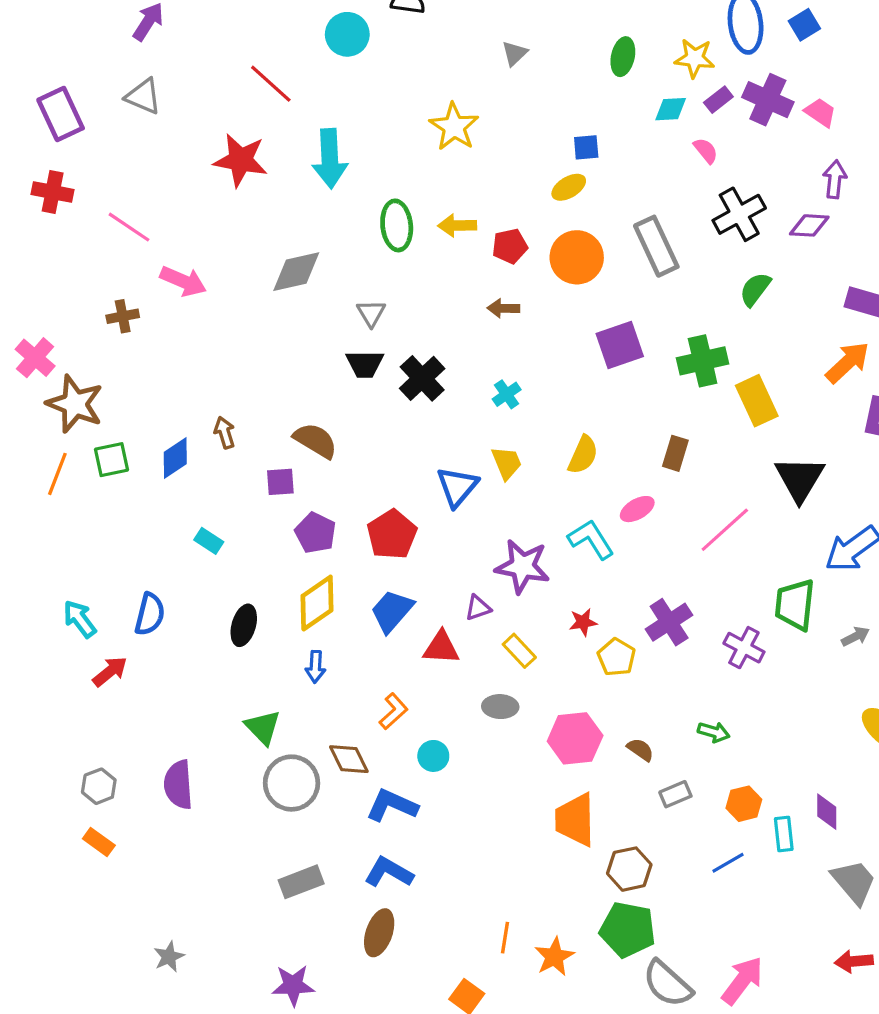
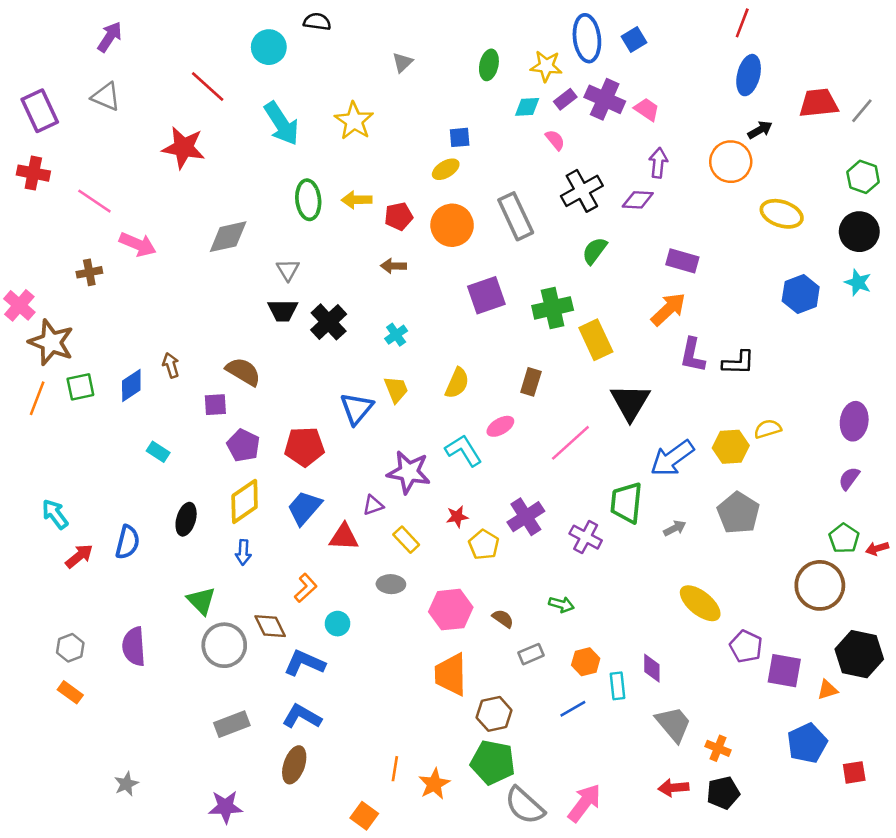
cyan arrow: (330, 159) -> (282, 123), moved, turned -30
red pentagon: (392, 535) -> (304, 447), turned 30
blue semicircle: (150, 614) -> (128, 542), moved

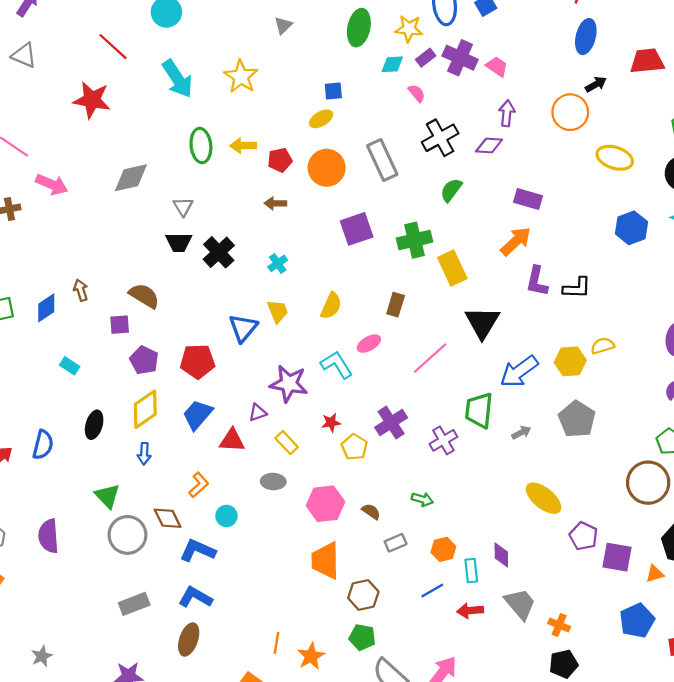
green ellipse: (489, 65) -> (359, 28), size x1.4
purple cross: (586, 537) -> (443, 440), turned 32
green pentagon: (493, 762) -> (362, 637), size x0.7
red arrow: (673, 788) -> (470, 611), moved

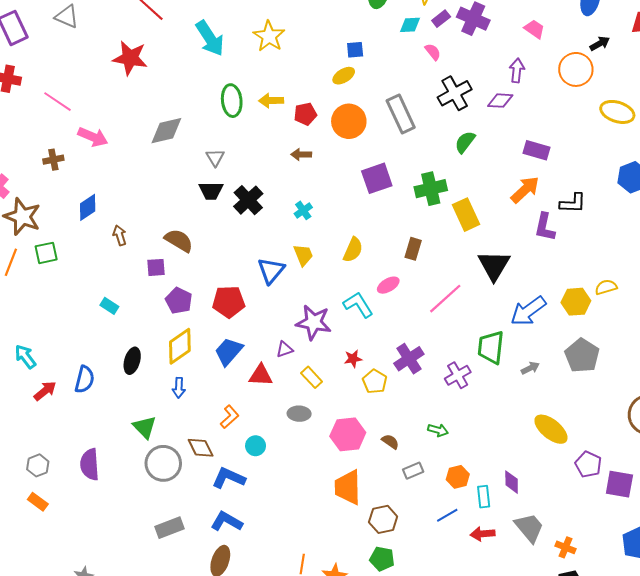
pink trapezoid: (497, 67) -> (534, 29), moved
black L-shape: (577, 288) -> (573, 203), moved
blue diamond: (46, 308) -> (88, 207), moved

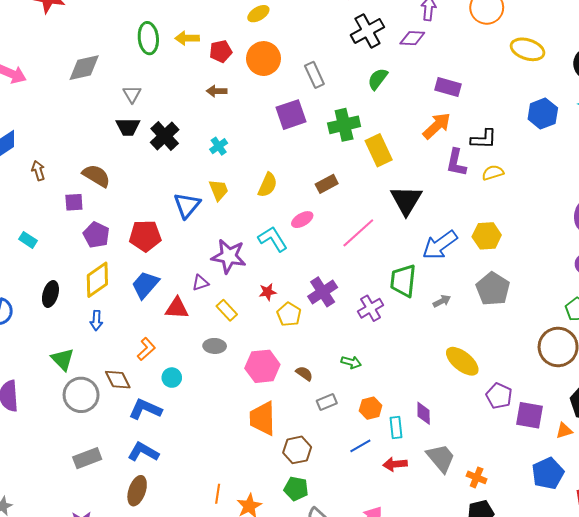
gray rectangle: (401, 114) -> (314, 75), moved, size x0.7
brown rectangle: (413, 249) -> (327, 184), turned 45
yellow semicircle: (606, 287) -> (493, 173), moved

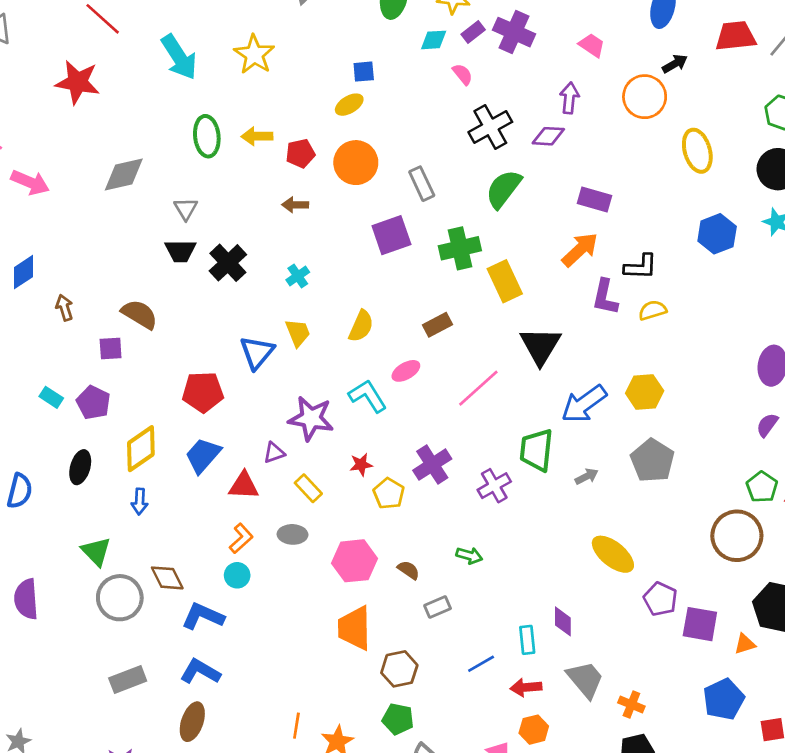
yellow ellipse: (527, 49) -> (697, 151), turned 56
green semicircle: (378, 79) -> (503, 189), size x1.4
purple pentagon: (96, 235) -> (93, 403), moved
orange L-shape: (146, 349) -> (241, 538), moved
orange hexagon: (371, 408) -> (534, 730), moved

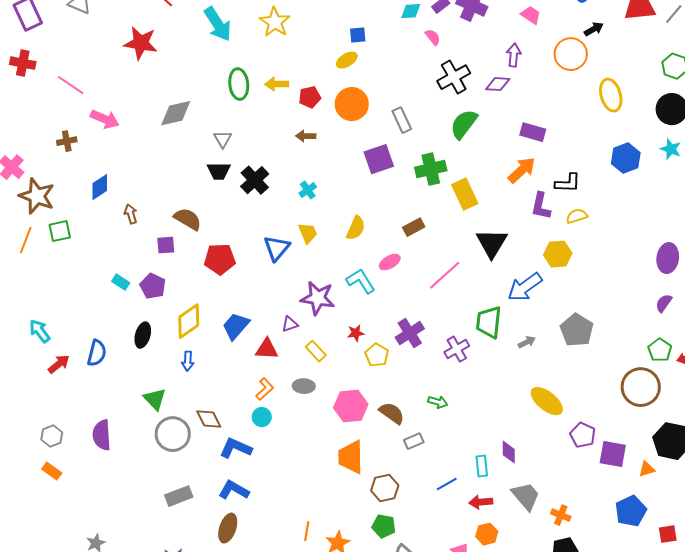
red pentagon: (203, 392) -> (220, 259), moved
yellow hexagon: (645, 392) -> (558, 254), moved
brown semicircle: (409, 570) -> (392, 413), size x1.5

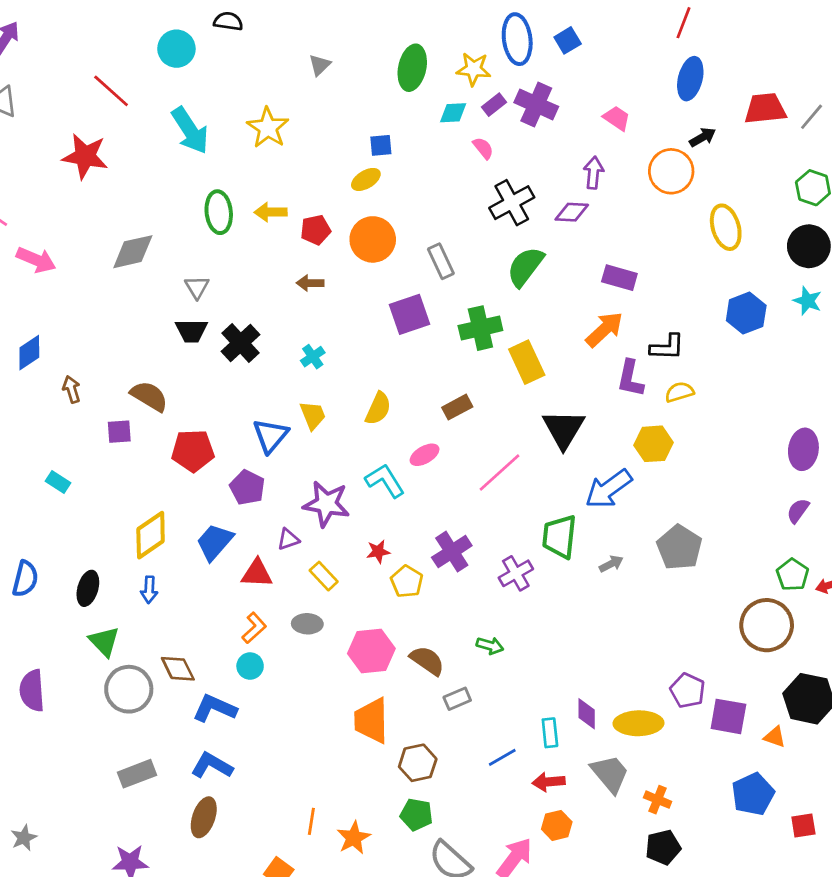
purple pentagon: (153, 286) -> (247, 487), moved
black ellipse: (143, 335) -> (88, 588), moved
yellow ellipse: (547, 401) -> (638, 723), moved, turned -40
orange triangle: (647, 469) -> (775, 737), turned 36

